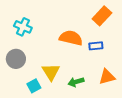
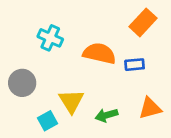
cyan cross: (23, 27) -> (50, 38), moved

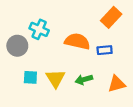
gray circle: (22, 83) -> (17, 46), moved
green arrow: (106, 115) -> (84, 80), moved
cyan square: (47, 121) -> (30, 77), moved, turned 32

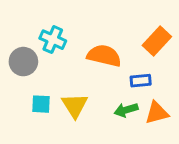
orange rectangle: (111, 17) -> (157, 41), moved
blue rectangle: (105, 50) -> (141, 81), moved
green arrow: (84, 80) -> (126, 110), moved

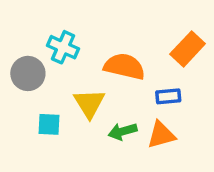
yellow triangle: (75, 106) -> (89, 103), moved
green arrow: (126, 110) -> (123, 131), moved
orange triangle: (157, 113) -> (161, 135), moved

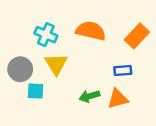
orange semicircle: (124, 66) -> (91, 31), moved
gray circle: (28, 73) -> (20, 69), moved
yellow triangle: (89, 103) -> (56, 64), moved

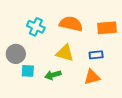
orange rectangle: (137, 36) -> (107, 28), turned 42
yellow triangle: (56, 64) -> (65, 53), moved, turned -42
green arrow: (89, 96) -> (53, 75), moved

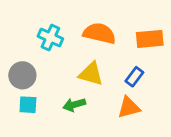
blue rectangle: (96, 55) -> (134, 77), turned -48
cyan square: (28, 71) -> (28, 105), moved

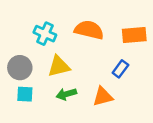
yellow triangle: (91, 74) -> (59, 66), moved, turned -30
orange triangle: (129, 108) -> (103, 97), moved

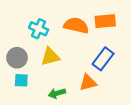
orange rectangle: (134, 35) -> (105, 21), moved
blue rectangle: (120, 69) -> (103, 59), size x1.5
green arrow: (66, 94) -> (57, 93), moved

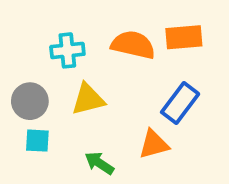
cyan cross: (39, 29) -> (67, 50), turned -30
green arrow: (57, 93) -> (99, 163), turned 49

